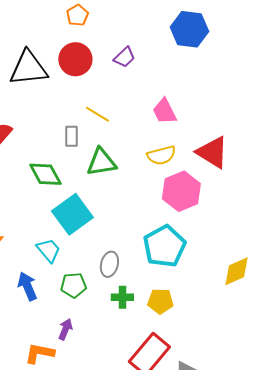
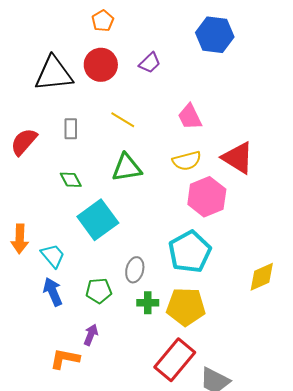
gray rectangle: (71, 136) -> (71, 129), moved
green diamond: (45, 174) -> (71, 180), size x0.7
cyan trapezoid: (48, 250) -> (53, 256), moved
yellow pentagon: (160, 301) -> (186, 307), size x1.5

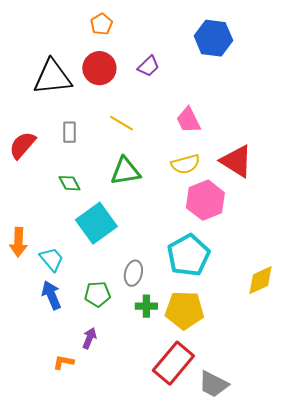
orange L-shape: (65, 359) -> (63, 362), size x0.7

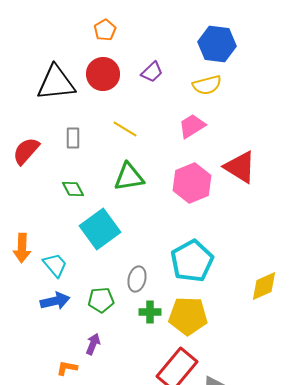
pink trapezoid: (188, 120) -> (192, 126), turned 84
yellow semicircle: (185, 164) -> (207, 85), moved
pink hexagon: (205, 200) -> (192, 183), moved
blue arrow: (51, 295) -> (55, 301), turned 100

